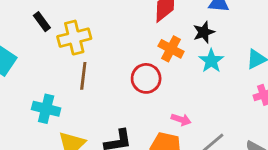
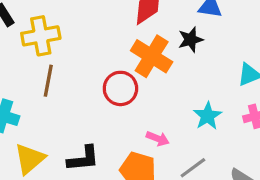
orange cross: (171, 49) -> (152, 56), size x1.4
cyan star: (211, 61) -> (208, 116), moved

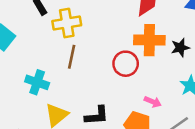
black star: (191, 40) -> (180, 48), moved
orange cross: (152, 56) -> (149, 40), turned -32

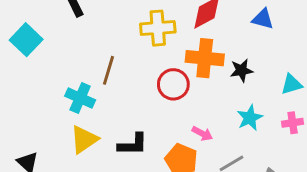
yellow cross: (67, 23) -> (158, 28), moved
cyan cross: (37, 82) -> (80, 98), moved

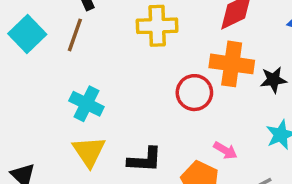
yellow cross: (158, 28) -> (157, 26), moved
brown line: (109, 70) -> (75, 35), moved
yellow triangle: (84, 139) -> (89, 152), turned -32

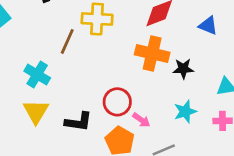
brown line: (75, 35) -> (67, 41), moved
red circle: (194, 93) -> (117, 102), moved

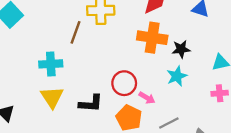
cyan cross: (37, 75) -> (51, 64), turned -30
cyan star: (185, 112) -> (177, 76), moved

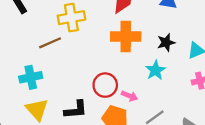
brown line: (75, 32) -> (50, 43), turned 55
black star: (181, 49) -> (166, 42), moved

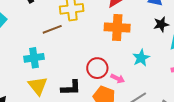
black star: (166, 42) -> (161, 24), moved

